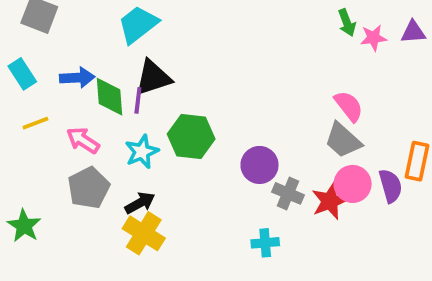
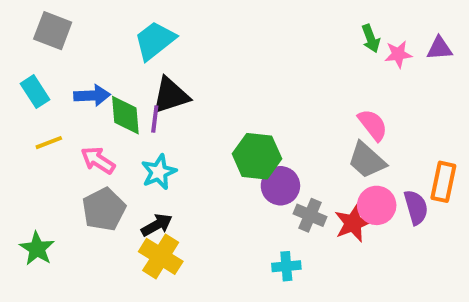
green hexagon: (191, 136) -> (257, 156), moved

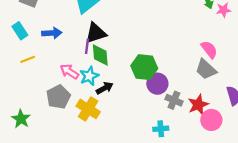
green diamond: (125, 115) -> (100, 55), moved
pink arrow: (98, 160) -> (69, 72), moved
pink circle: (377, 205) -> (211, 120), moved
black arrow: (157, 225) -> (105, 88), moved
yellow cross: (161, 256) -> (88, 109), moved

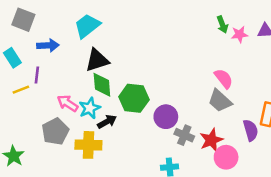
blue arrow: (52, 33) -> (48, 45), moved
purple line: (87, 46) -> (37, 75), moved
green hexagon: (144, 67) -> (134, 98), moved
yellow cross: (88, 109) -> (88, 145), turned -30

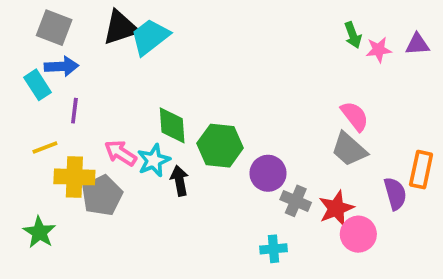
blue arrow: (48, 45) -> (62, 66), moved
black triangle: (97, 60) -> (121, 28), moved
yellow line: (21, 90) -> (45, 147), moved
black arrow: (107, 122) -> (180, 181), turned -72
yellow cross: (88, 145) -> (74, 177), moved

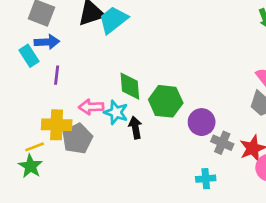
yellow line: (45, 147) -> (35, 147), moved
pink arrow: (121, 153) -> (91, 107), turned -35
cyan star: (154, 160) -> (116, 112), turned -30

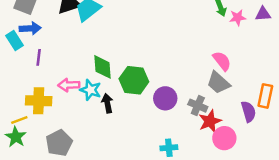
gray pentagon: (77, 139) -> (59, 143), moved
gray cross: (222, 143) -> (198, 106), moved

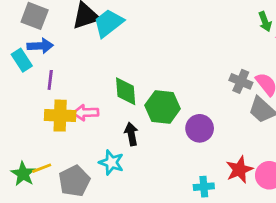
cyan star: (90, 90) -> (111, 162), moved
yellow cross: (39, 101) -> (60, 116), moved
gray cross: (198, 106) -> (241, 81), moved
yellow line: (19, 120) -> (42, 168), moved
red star: (210, 121) -> (239, 170), moved

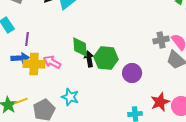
blue arrow: (40, 46) -> (20, 58), moved
gray cross: (241, 81) -> (161, 40), turned -35
pink arrow: (86, 113) -> (52, 62), turned 30
black arrow: (131, 134) -> (89, 59), moved

